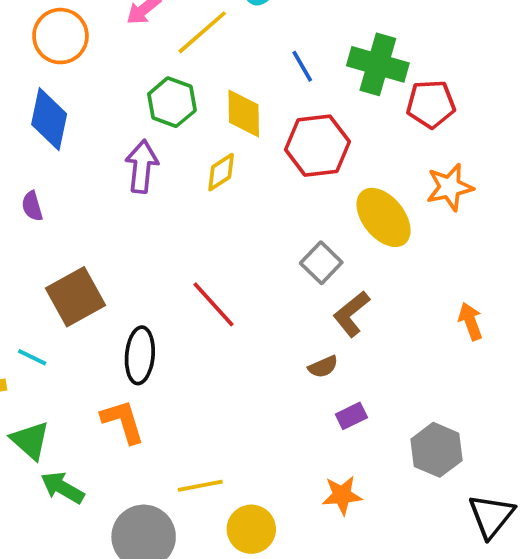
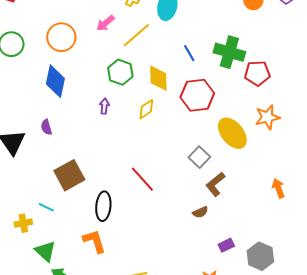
purple arrow: (142, 166) -> (104, 106), size x0.6
purple rectangle: (351, 416) -> (226, 245), moved

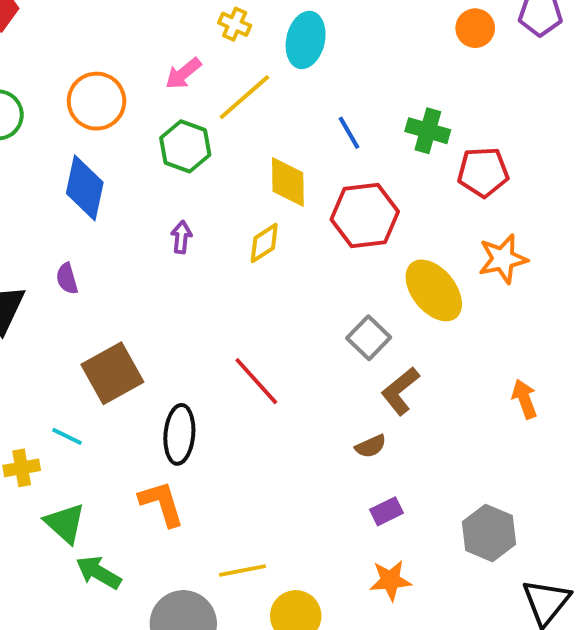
green cross: (229, 52) -> (428, 131), size x0.7
green hexagon: (120, 72) -> (185, 146), moved
purple rectangle: (226, 245) -> (386, 511), moved

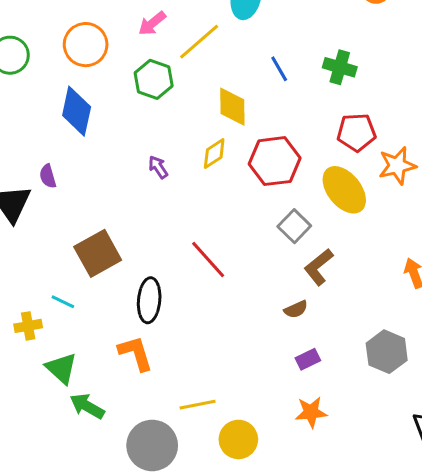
red pentagon: (483, 172) -> (356, 132), moved
red hexagon: (365, 215) -> (275, 161), moved
purple arrow: (181, 237) -> (158, 167), moved, turned -40
purple semicircle: (67, 279) -> (48, 176), moved
gray hexagon: (489, 533) -> (387, 352), moved

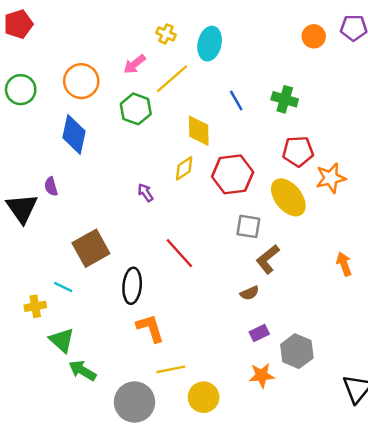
purple arrow: (158, 167) -> (145, 193), moved
gray square: (294, 226) -> (248, 226), turned -35
gray hexagon: (387, 352) -> (297, 351), moved
orange L-shape: (136, 353) -> (150, 328), moved

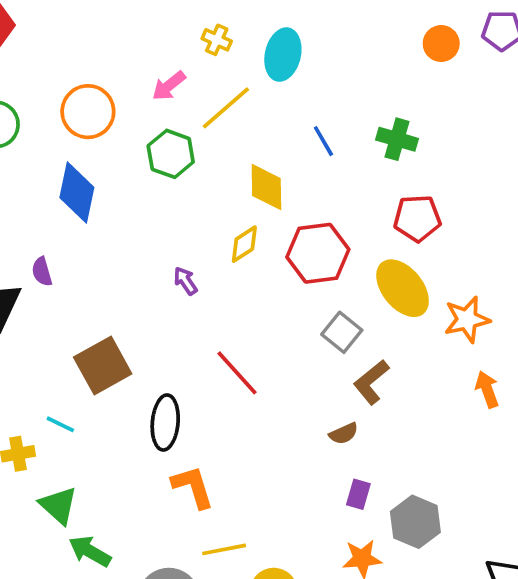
orange star: (331, 178) -> (467, 319), moved
gray square: (248, 226) -> (342, 332), turned 30
purple rectangle: (259, 333) -> (358, 494), turned -48

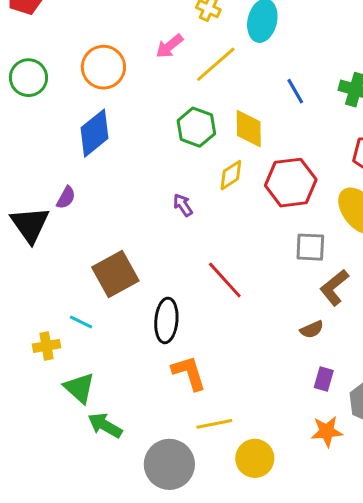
green hexagon: (171, 154) -> (196, 127), moved
blue diamond: (77, 193) -> (94, 133), turned 39
purple semicircle: (42, 272) -> (66, 198), turned -135
gray square: (342, 332) -> (310, 247), turned -36

